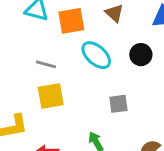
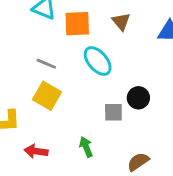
black circle: (141, 55) -> (138, 98), moved
yellow square: (51, 96) -> (47, 96), turned 32

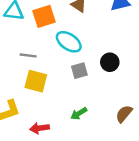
gray square: (113, 112) -> (79, 71), moved
green arrow: (86, 147) -> (79, 113), turned -84

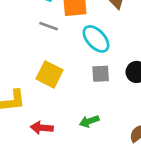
gray line: (28, 55) -> (49, 26), moved

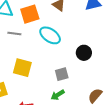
gray square: (101, 74) -> (62, 74), moved

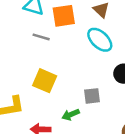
cyan ellipse: (50, 35) -> (100, 40), moved
green arrow: (58, 95) -> (71, 115), moved

